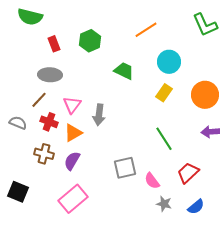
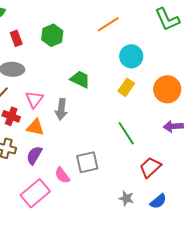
green trapezoid: (124, 71) -> (80, 79), moved
orange triangle: (73, 133) -> (35, 127), turned 42
pink semicircle: (152, 181) -> (62, 175), moved

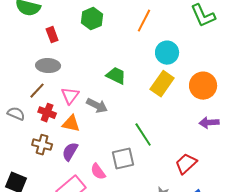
orange line: (108, 24) -> (144, 21), turned -30
green hexagon: (52, 35) -> (92, 19), moved
yellow rectangle: (126, 87) -> (162, 84), size x1.4
gray arrow: (61, 109) -> (97, 106), turned -70
green line: (126, 133) -> (143, 135), moved

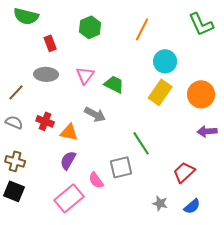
brown line: (37, 91) -> (16, 92), moved
pink triangle: (70, 96) -> (85, 75), moved
brown cross: (42, 145) -> (15, 161), moved

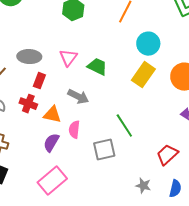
red rectangle: (50, 43) -> (39, 81), moved, turned 42
pink semicircle: (96, 180) -> (74, 130), moved, turned 42
blue semicircle: (192, 206) -> (175, 189), turned -36

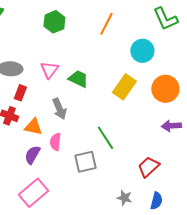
cyan circle: (148, 44) -> (142, 51), moved
gray arrow: (78, 97) -> (59, 109), turned 40

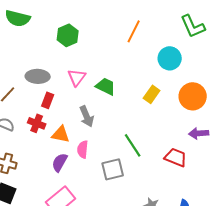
green hexagon: (54, 22) -> (68, 35), moved
yellow rectangle: (124, 87) -> (152, 94), size x0.7
red trapezoid: (148, 167) -> (176, 157), moved, turned 65

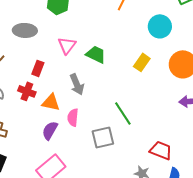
gray ellipse: (38, 76) -> (25, 30), moved
red trapezoid: (176, 157) -> (161, 150), moved

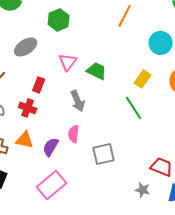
gray ellipse: (25, 30) -> (26, 47), turned -35
orange triangle: (51, 102) -> (25, 140), moved
green line: (123, 113) -> (134, 108), moved

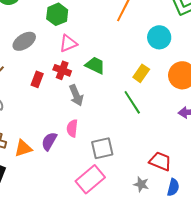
pink triangle: (68, 62) -> (68, 43), moved, turned 30
red cross: (28, 108) -> (62, 70), moved
orange triangle: (25, 140) -> (23, 148), moved, turned -30
pink rectangle: (52, 185) -> (90, 179), moved

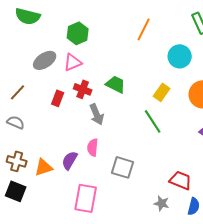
pink triangle: (68, 43) -> (73, 62), moved
gray square: (102, 148) -> (123, 167), turned 30
pink rectangle: (90, 179) -> (86, 198), moved, turned -40

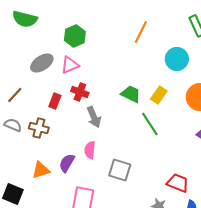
green trapezoid: (116, 84) -> (131, 94), moved
brown cross: (17, 161) -> (39, 128), moved

